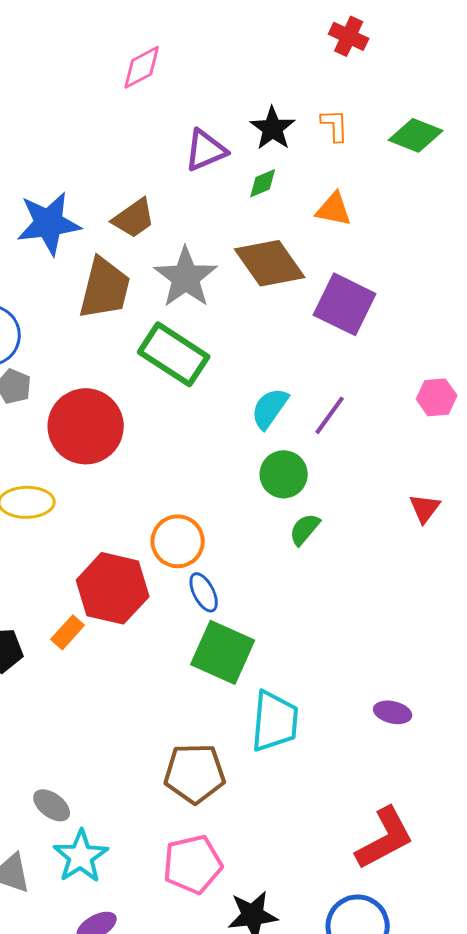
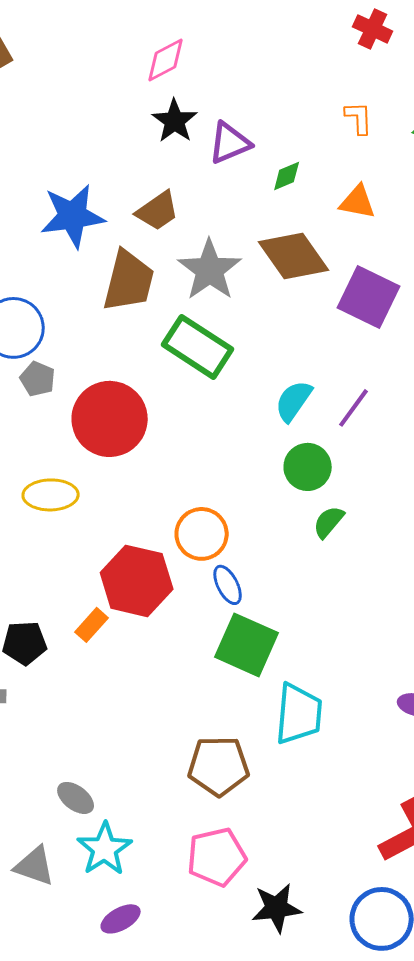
black star: (273, 128) -> (175, 121), moved

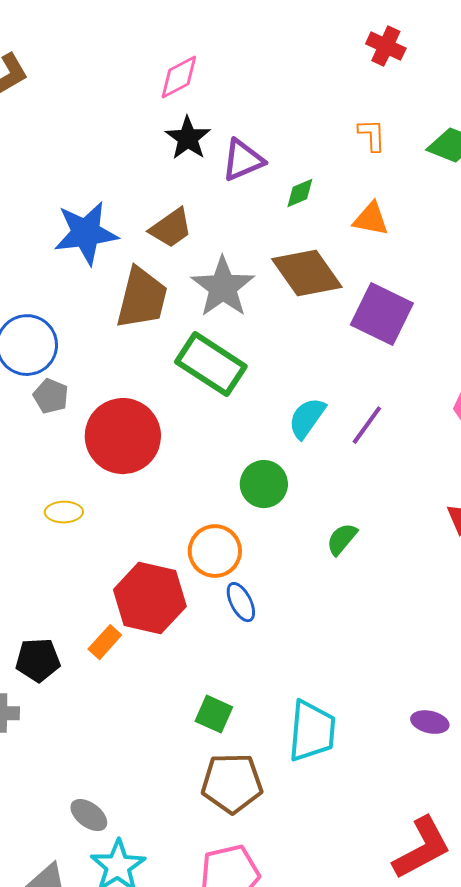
green circle: (308, 467) -> (264, 484), moved
yellow ellipse: (51, 495) -> (64, 512), size x0.7
green square: (247, 645) -> (214, 714), moved, size x0.6

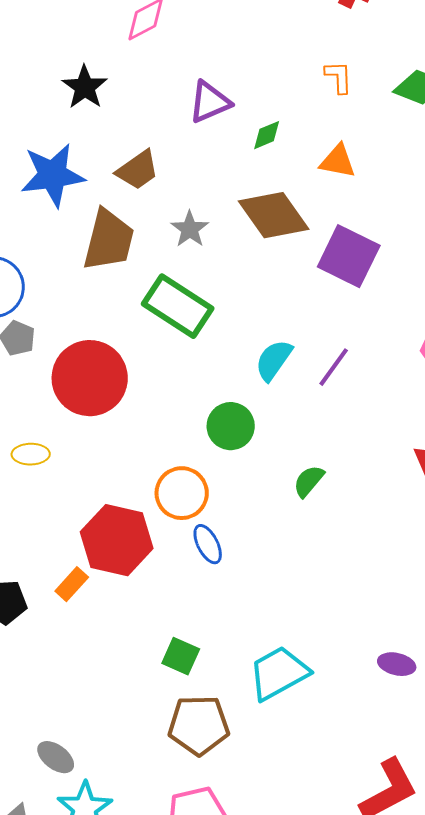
black star: (188, 138) -> (85, 87), moved
gray star: (223, 287) -> (190, 229), size x0.6
cyan trapezoid: (312, 731) -> (279, 673), turned -124

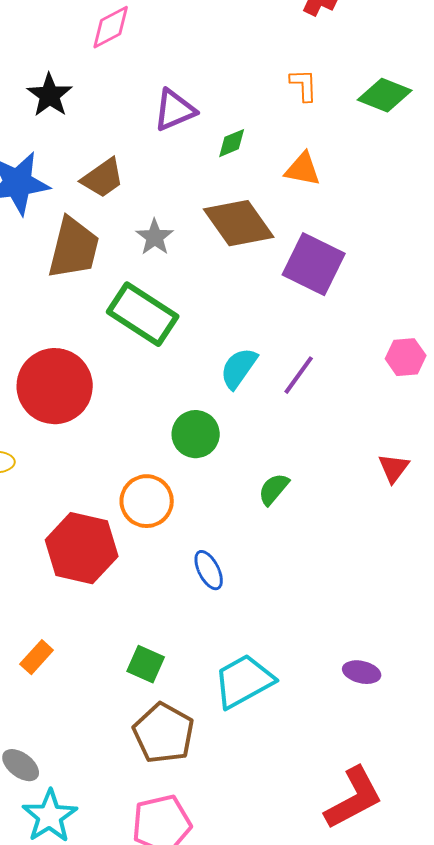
blue ellipse: (208, 544) -> (209, 570), moved
orange rectangle: (72, 584) -> (37, 657), moved
brown pentagon: (199, 725) -> (164, 733), turned 30

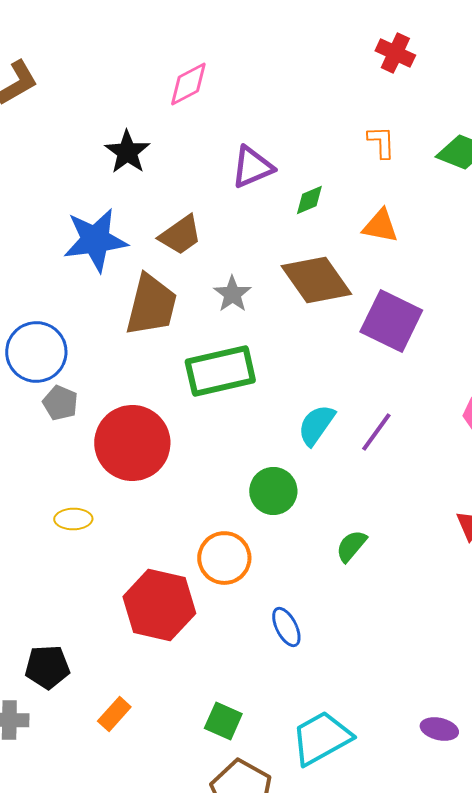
green rectangle: (143, 314) -> (220, 371), turned -46

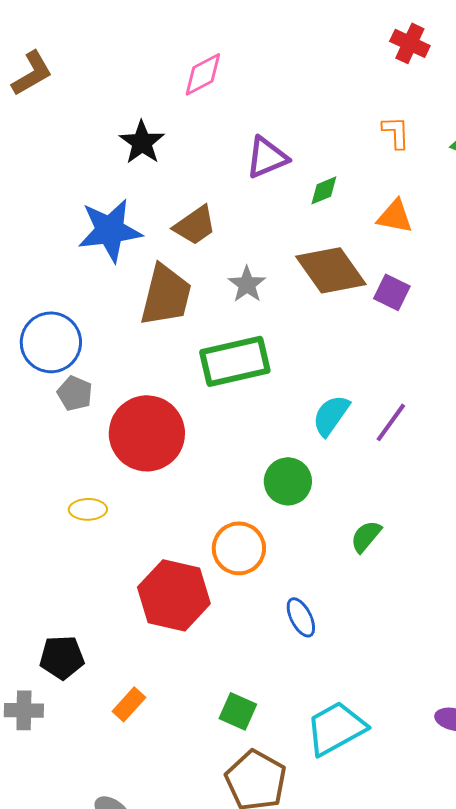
purple square: (391, 321) -> (392, 292), moved, size x0.6

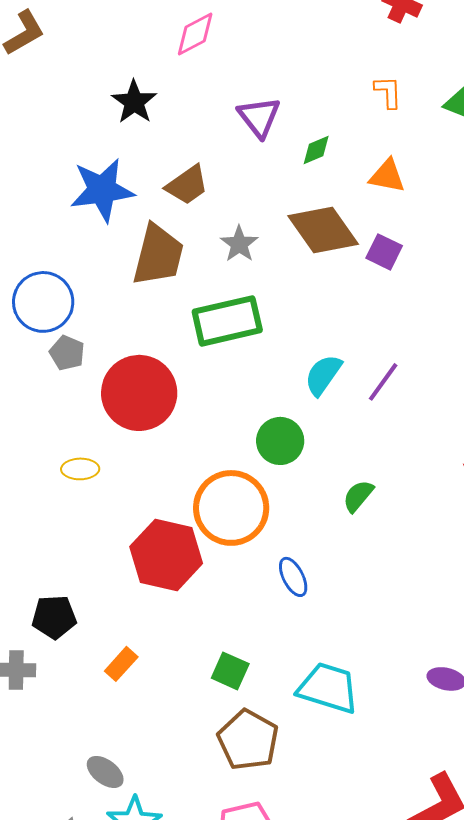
purple triangle: (267, 157) -> (259, 117), turned -45
orange circle: (239, 548) -> (231, 508), size x1.4
cyan trapezoid: (336, 728) -> (328, 688), turned 46

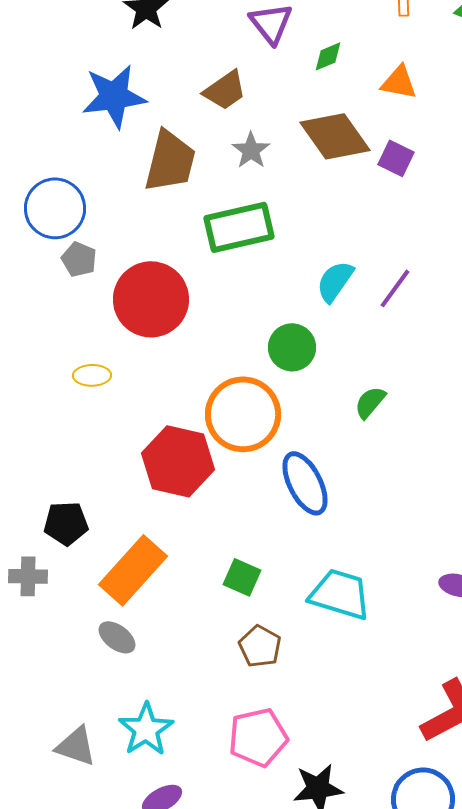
brown trapezoid: (187, 185) -> (225, 90), moved
blue ellipse: (293, 577) -> (305, 483), size x1.6
orange rectangle: (121, 664) -> (133, 570), size x2.0
brown pentagon: (248, 740) -> (260, 646), size x0.7
gray ellipse: (105, 772) -> (117, 637), moved

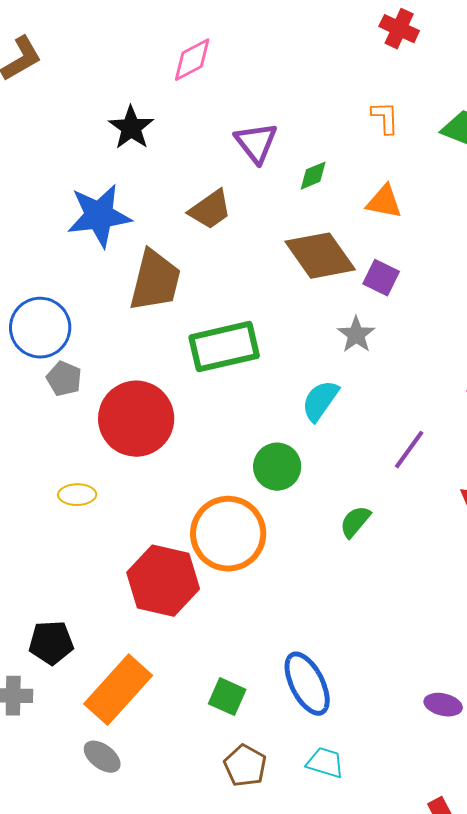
gray star: (251, 150) -> (356, 335), moved
purple line: (395, 288) -> (409, 450), moved
blue ellipse: (305, 483) -> (307, 684), moved
cyan trapezoid: (340, 594) -> (325, 763), moved, size x0.6

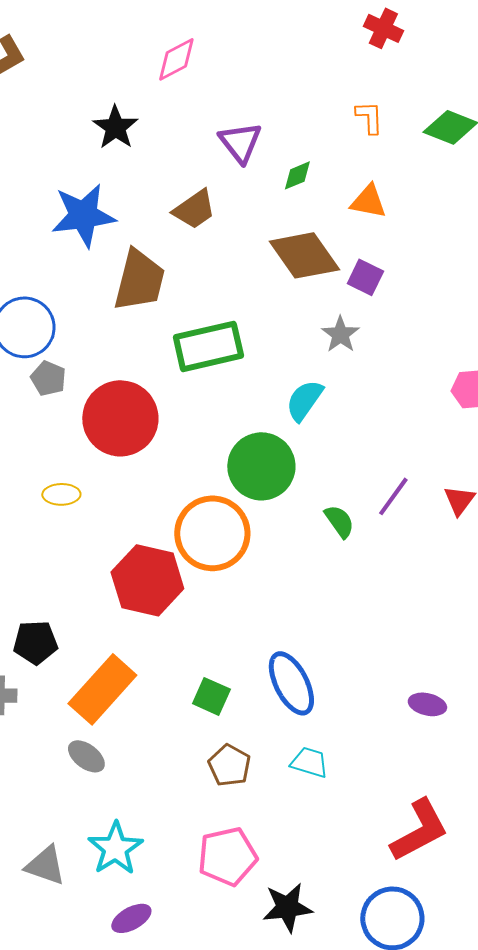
purple line: (409, 450) -> (393, 496), moved
green circle: (277, 467) -> (261, 466), size x1.4
green semicircle: (355, 522) -> (339, 521), turned 105

